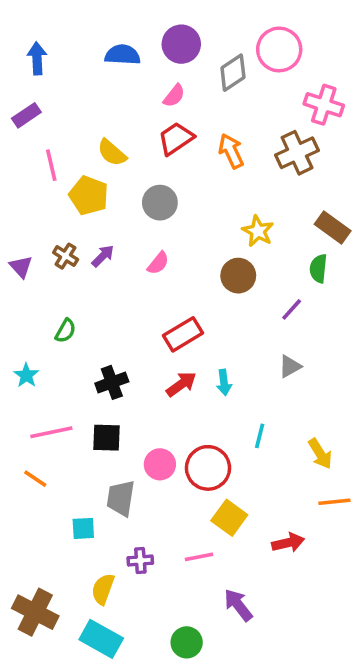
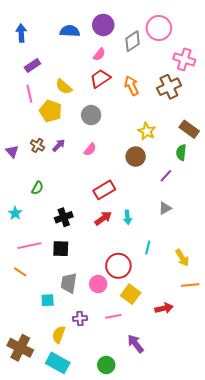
purple rectangle: (26, 115) -> (32, 65), moved
pink circle: (160, 464) -> (98, 284), moved

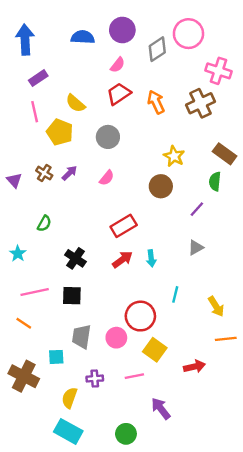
blue arrow: (21, 33) -> (25, 40), size x1.4
black cross: (64, 217) -> (75, 258), turned -36
brown cross: (20, 348) -> (24, 376), moved

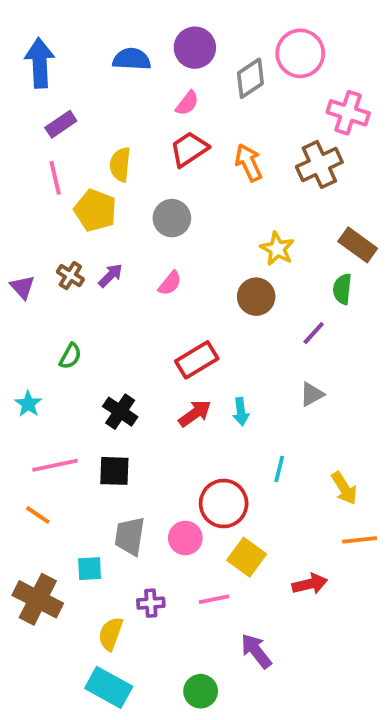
yellow semicircle: (75, 103) -> (120, 164), turned 55

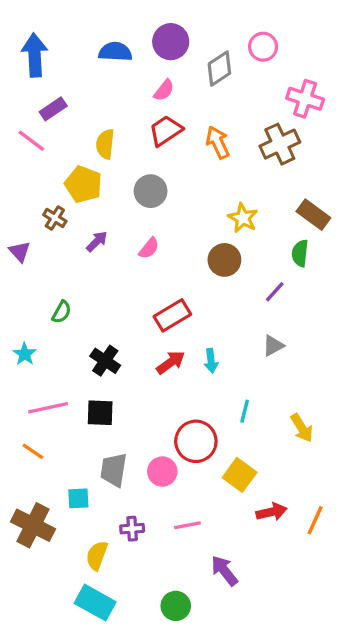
pink circle: (300, 53) -> (263, 47), size x0.7
pink line: (55, 178) -> (31, 141), moved, turned -40
brown cross: (70, 276) -> (55, 218), moved
orange line: (360, 540) -> (315, 520), moved, turned -60
yellow square: (247, 557) -> (240, 475), moved

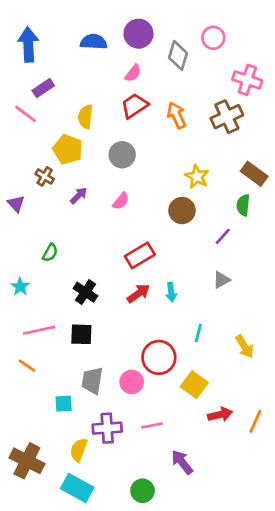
gray diamond: (219, 69) -> (178, 55), turned -40
brown cross: (33, 525) -> (27, 461), moved
purple cross: (132, 529) -> (107, 428), size x1.5

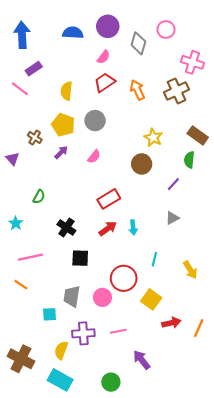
yellow pentagon: (68, 149) -> (63, 125), moved
black square: (81, 334) -> (80, 258), moved

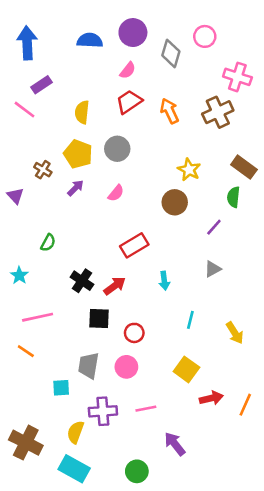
red arrow: (108, 229) -> (115, 286), moved
red circle: (124, 278) -> (134, 333), moved, size x0.6

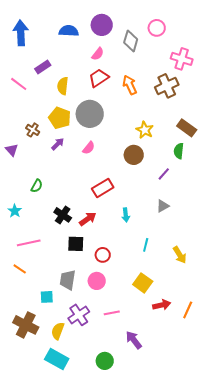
purple rectangle: (42, 85) -> (43, 67), moved
gray circle: (117, 149) -> (90, 114), size x1.4
purple cross: (103, 411) -> (79, 315), turned -30
brown cross: (26, 443) -> (26, 325), moved

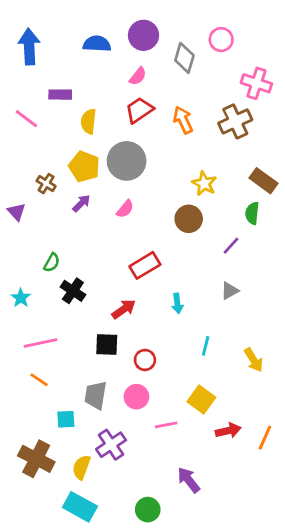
purple rectangle: (43, 67) -> (60, 95), turned 35
black cross: (63, 215) -> (73, 291), moved
orange line: (20, 269) -> (39, 380), moved
pink line: (112, 313) -> (166, 425), moved

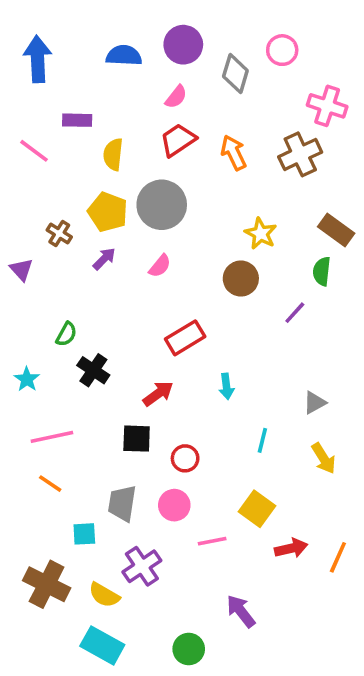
gray triangle: (230, 291) -> (315, 403), moved
yellow semicircle: (81, 467) -> (104, 595), turned -80

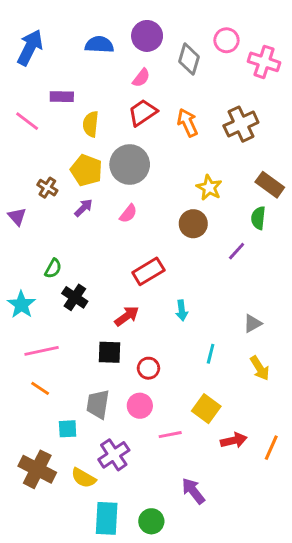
blue arrow: (38, 59) -> (30, 47), turned 30
pink cross: (327, 106) -> (264, 62), moved
cyan star: (27, 379) -> (21, 305), size x1.4
cyan rectangle: (102, 645) -> (107, 518), moved, turned 64

